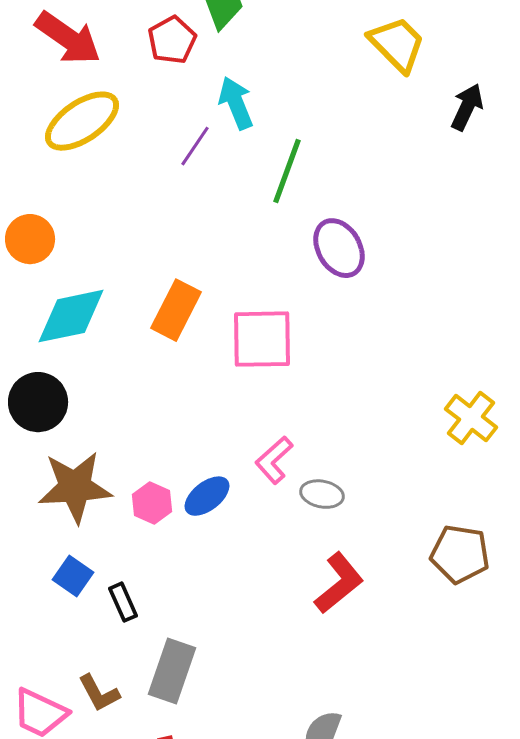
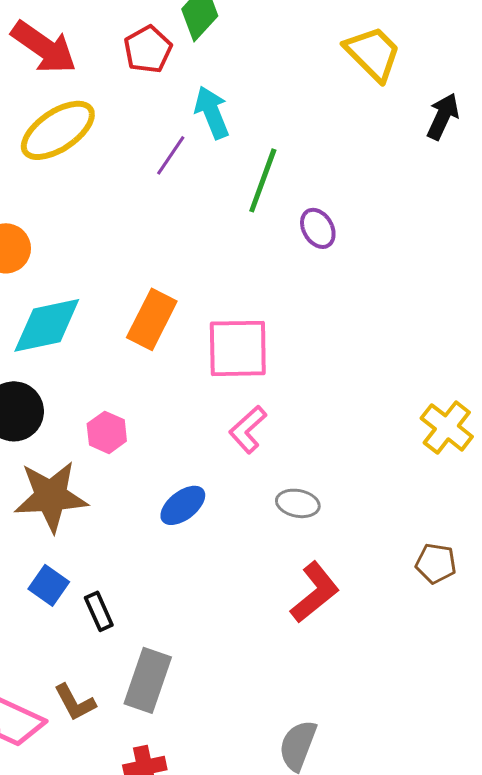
purple ellipse: (339, 248) -> (318, 228), moved, size x0.7
pink L-shape: (274, 460) -> (248, 429), moved
pink hexagon: (152, 503) -> (107, 432), moved
brown pentagon: (460, 554) -> (436, 563), size x0.7

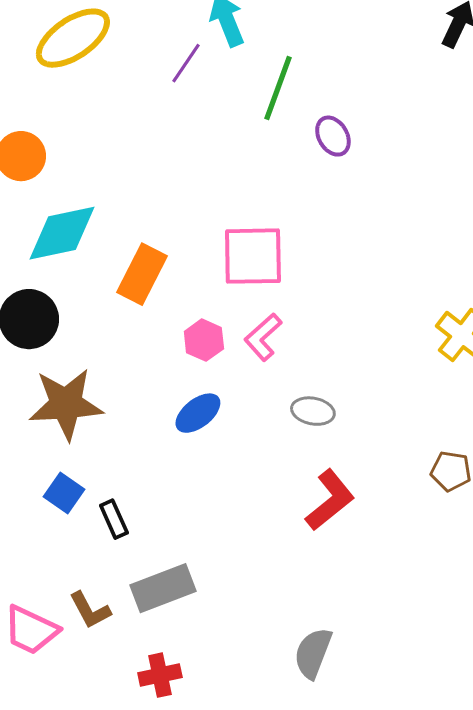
orange rectangle: (152, 319) -> (142, 274), moved
pink hexagon: (107, 432) -> (204, 340), moved
gray rectangle: (148, 680) -> (163, 588), turned 50

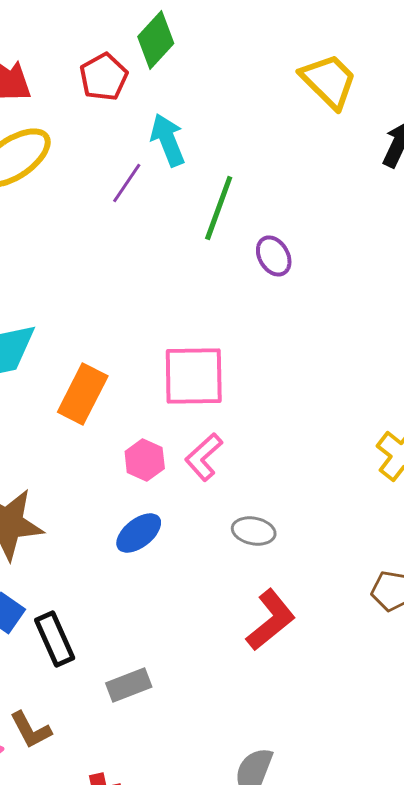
black rectangle: (114, 519) -> (55, 639), size x1.4
gray rectangle: (163, 588) -> (129, 685), moved, size x0.7

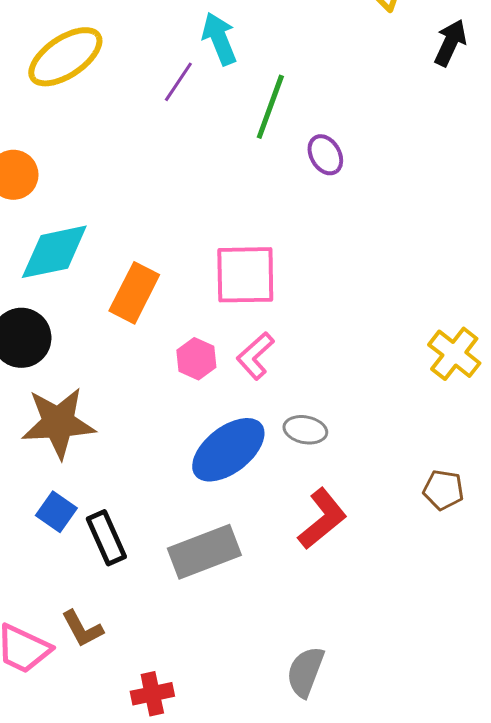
blue ellipse: (139, 533) -> (228, 450), moved, size x1.6
gray rectangle: (129, 685) -> (204, 552), moved, size x1.6

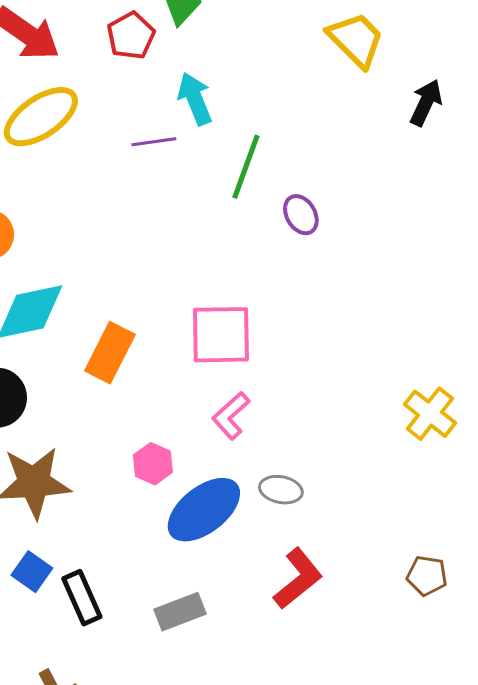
purple line: (178, 82) -> (154, 142), turned 48
pink hexagon: (196, 359) -> (153, 464), moved
brown pentagon: (443, 490) -> (427, 576), moved
gray rectangle: (204, 552) -> (180, 612), size x0.7

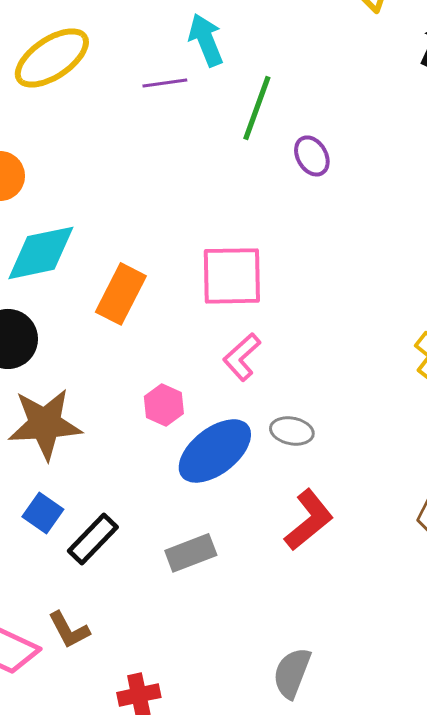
black rectangle: (82, 598) -> (93, 539), turned 68

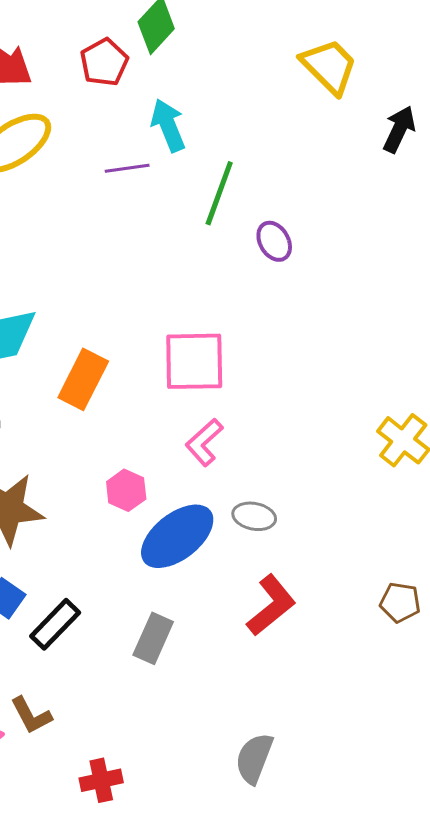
gray rectangle: (191, 553) -> (153, 638), turned -45

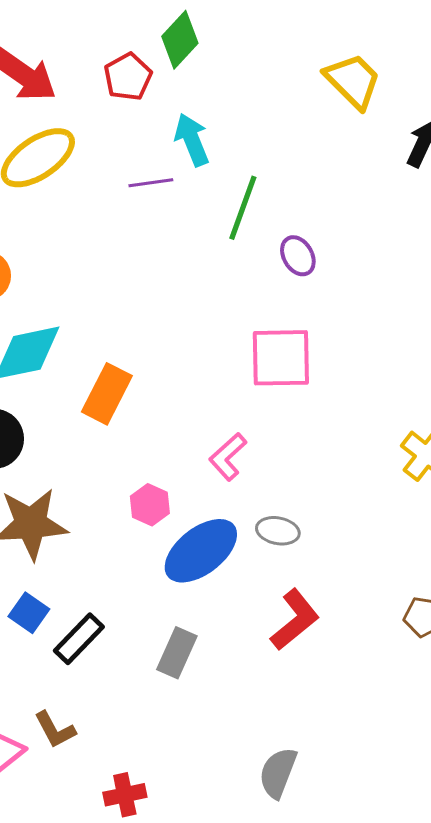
pink square: (194, 361) -> (281, 358), moved

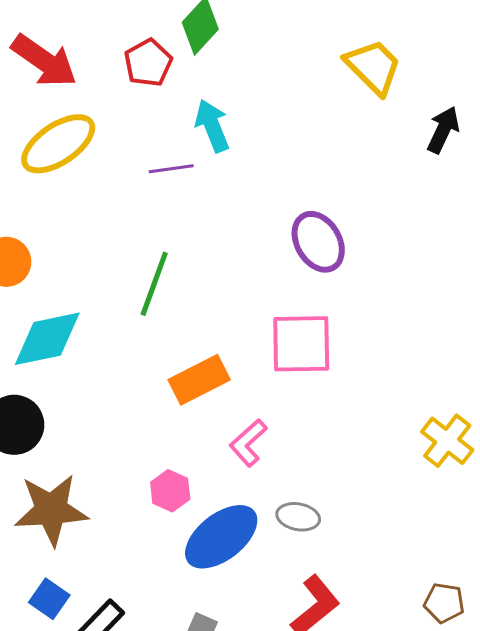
green line: (243, 208) -> (154, 284), moved
purple ellipse: (298, 256) -> (318, 242), size x1.5
orange rectangle: (107, 394) -> (199, 380), moved, turned 36

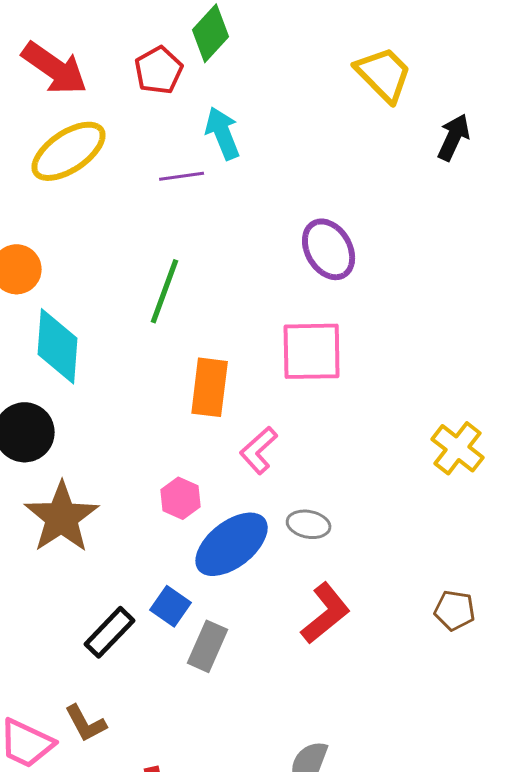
cyan diamond: (47, 339) -> (58, 346), turned -74
orange rectangle: (199, 380) -> (210, 387), turned -56
brown star: (51, 510) -> (62, 517), turned -30
blue square: (49, 599) -> (171, 606), moved

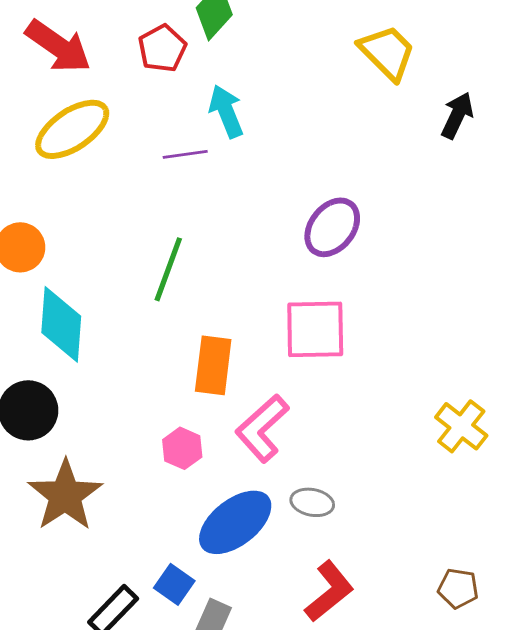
purple ellipse: (329, 249) -> (332, 227), turned 68
pink L-shape: (259, 450) -> (262, 428), size x1.4
pink hexagon: (181, 498) -> (182, 448), moved

